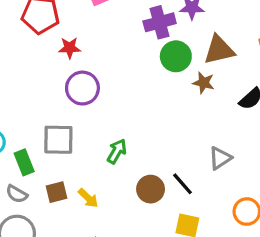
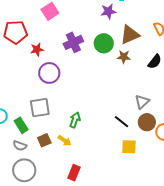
purple cross: (160, 22) -> (73, 42), moved
green arrow: (117, 151) -> (75, 120), moved
brown circle: (151, 189) -> (147, 122), moved

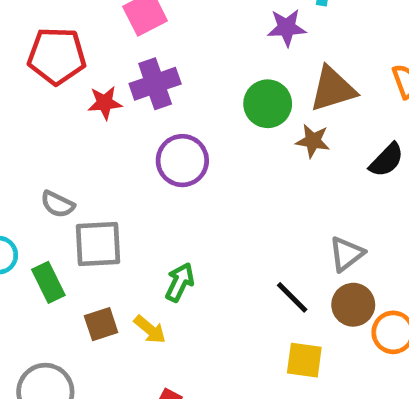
purple cross: (73, 42) -> (155, 84), moved
purple circle: (49, 73) -> (182, 161), moved
gray semicircle: (20, 146) -> (58, 204), moved

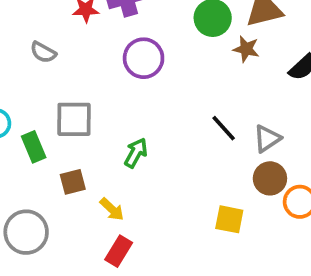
gray semicircle: (58, 204) -> (43, 52), moved
black line: (292, 297) -> (224, 128), moved
yellow arrow: (150, 330) -> (112, 209), moved

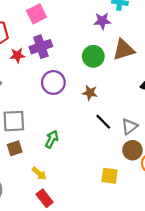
brown star: (246, 49) -> (90, 93), moved
brown square: (73, 182) -> (15, 148), moved
red rectangle: (119, 251) -> (45, 198), turned -66

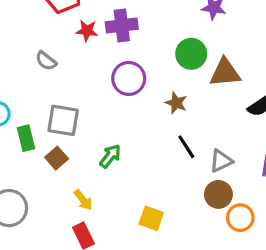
brown triangle: (124, 50) -> (225, 73), moved
brown square: (15, 148) -> (57, 158), turned -35
yellow square: (109, 176) -> (151, 218), moved

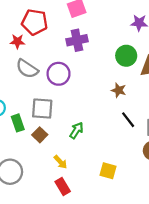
red star: (87, 31) -> (17, 41), moved
gray semicircle: (46, 61) -> (27, 69), size x1.5
purple circle: (129, 78) -> (59, 74), moved

